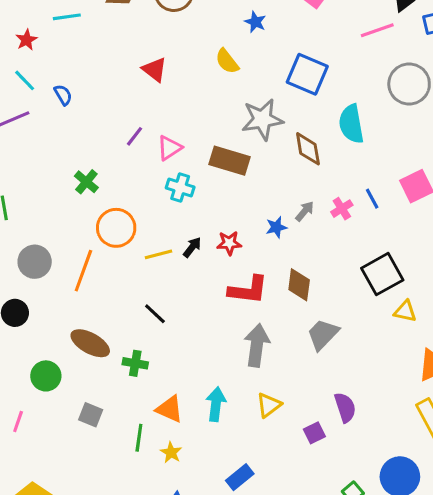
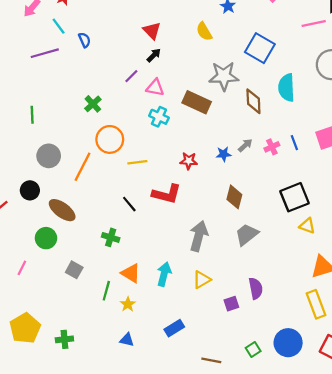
pink triangle: (169, 148) -> (155, 88), turned 36
black arrow: (192, 247) -> (154, 55), moved
red L-shape: (248, 290) -> (167, 194), moved
brown ellipse: (90, 343) -> (62, 210), moved

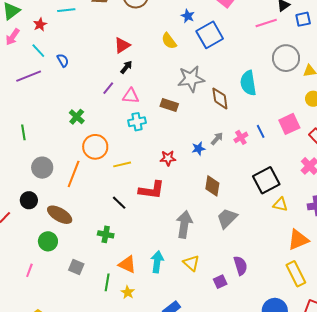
red triangle: (152, 31) -> (122, 45), turned 48
blue square: (260, 48) -> (210, 35), moved, turned 36
brown rectangle: (197, 102) -> (169, 105), size x0.7
cyan cross: (159, 117) -> (137, 122), turned -30
yellow triangle: (202, 280) -> (191, 263), turned -42

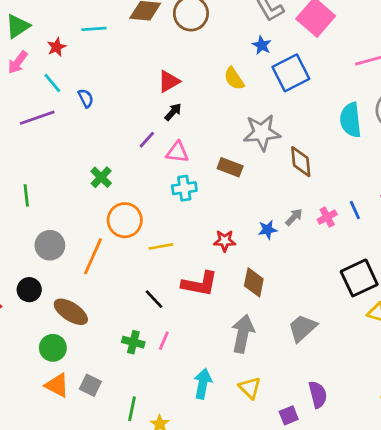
cyan semicircle: (248, 83) -> (351, 120), moved
brown diamond: (212, 186) -> (254, 282), moved
orange triangle: (127, 264) -> (57, 385), moved
pink line: (29, 270) -> (164, 341), moved

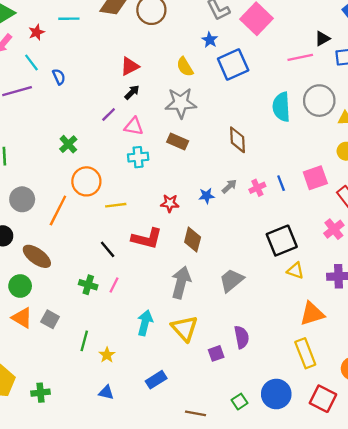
gray star: (262, 133) -> (181, 103), moved
yellow triangle: (250, 388) -> (185, 328), size x1.4

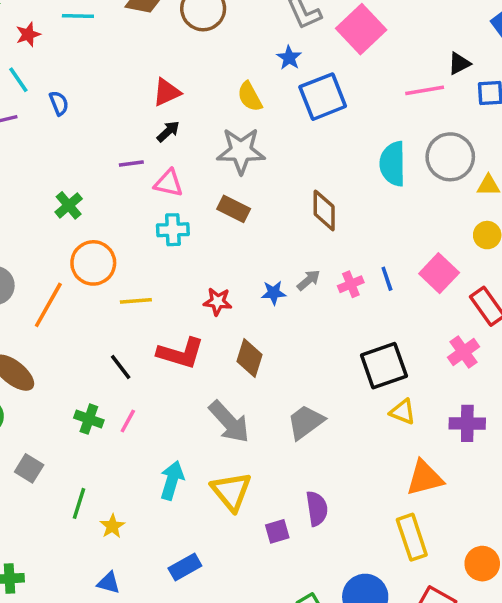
purple line: (109, 115) -> (131, 163), turned 35
pink square: (315, 178) -> (439, 273), turned -30
gray arrow: (181, 282) -> (229, 422), turned 120

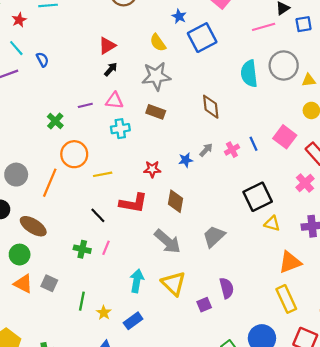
purple line: (131, 163) -> (85, 105), moved
blue rectangle: (185, 567) -> (133, 321), moved

